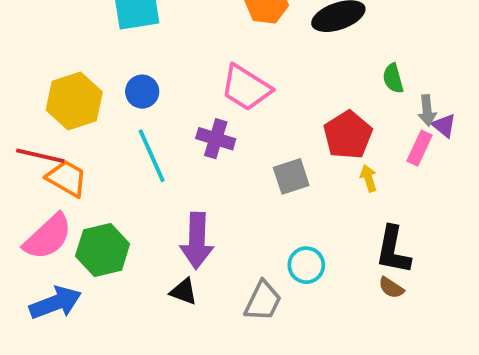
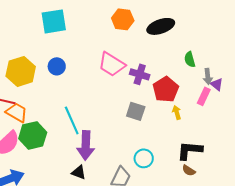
purple cross: (216, 139) -> (140, 74), moved
cyan line: (152, 156) -> (72, 120), moved
gray square: (291, 176) -> (136, 111), turned 36
green hexagon: (103, 250) -> (33, 135), moved
black L-shape: (393, 250) -> (190, 150), turned 84

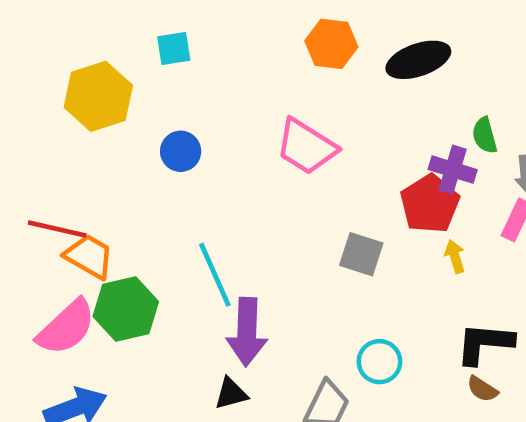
cyan square: (54, 21) -> (174, 48), size x0.6
yellow hexagon: (21, 71) -> (98, 96), moved
purple cross: (140, 74) -> (453, 170), moved
black triangle: (79, 172) -> (231, 394), turned -35

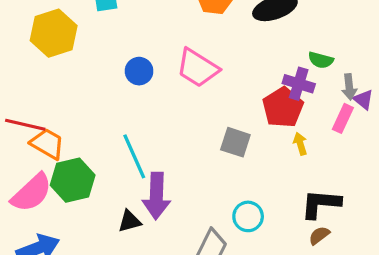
green semicircle: (485, 135) -> (321, 60), turned -60
blue circle: (181, 151) -> (139, 71), moved
brown semicircle: (482, 389) -> (319, 235), turned 110
black triangle: (231, 394) -> (130, 221), moved

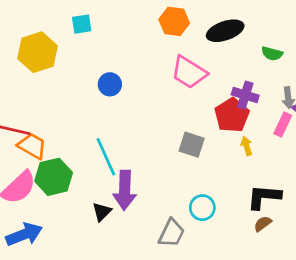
green semicircle: (321, 60) -> (272, 54), moved
pink trapezoid: (197, 68) -> (189, 72), moved
black triangle: (130, 221) -> (102, 212), turned -30

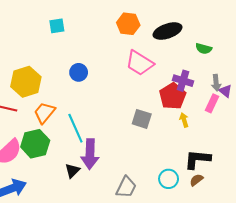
yellow hexagon: (38, 52) -> (26, 82), moved
orange trapezoid: (32, 146) -> (44, 113), moved, turned -80
cyan circle: (202, 208) -> (169, 179), moved

